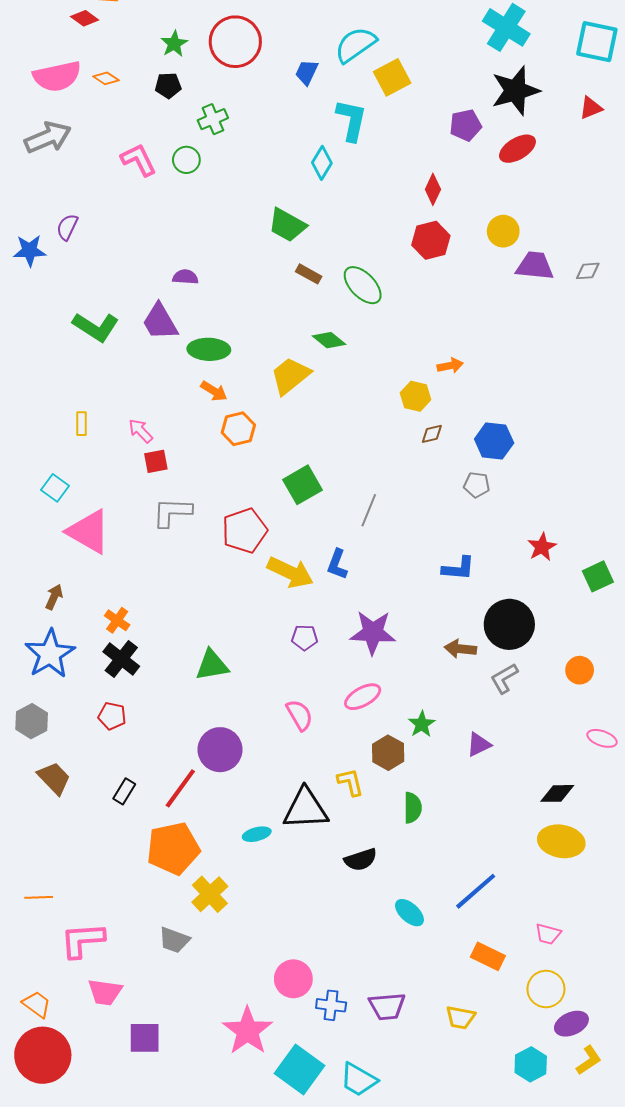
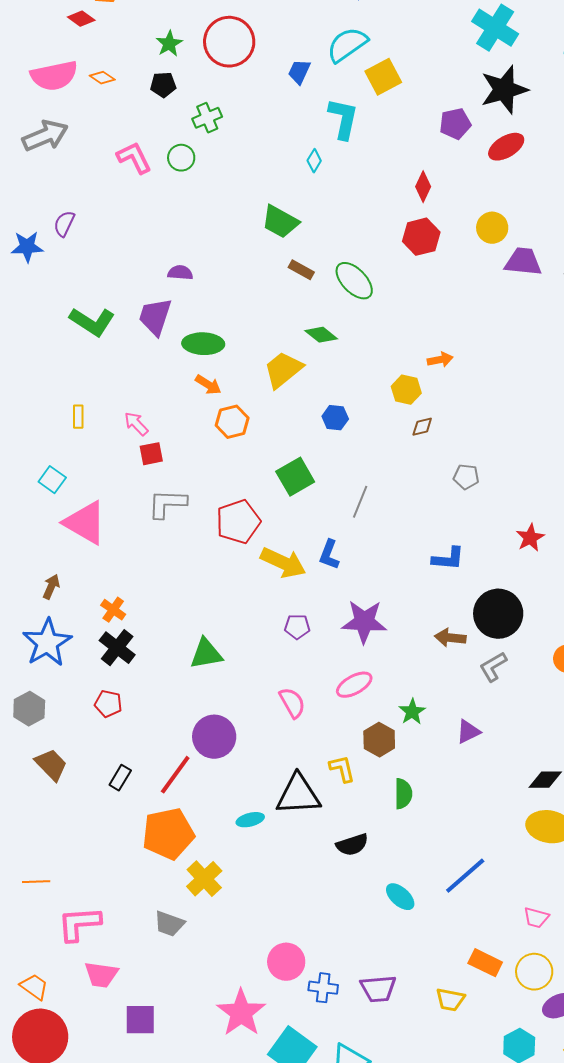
cyan diamond: (322, 163) -> (314, 161), size x0.7
purple trapezoid: (160, 322) -> (155, 317), turned 48
blue hexagon: (494, 441) -> (335, 418), moved, size x0.7
orange rectangle: (488, 956) -> (485, 963), moved

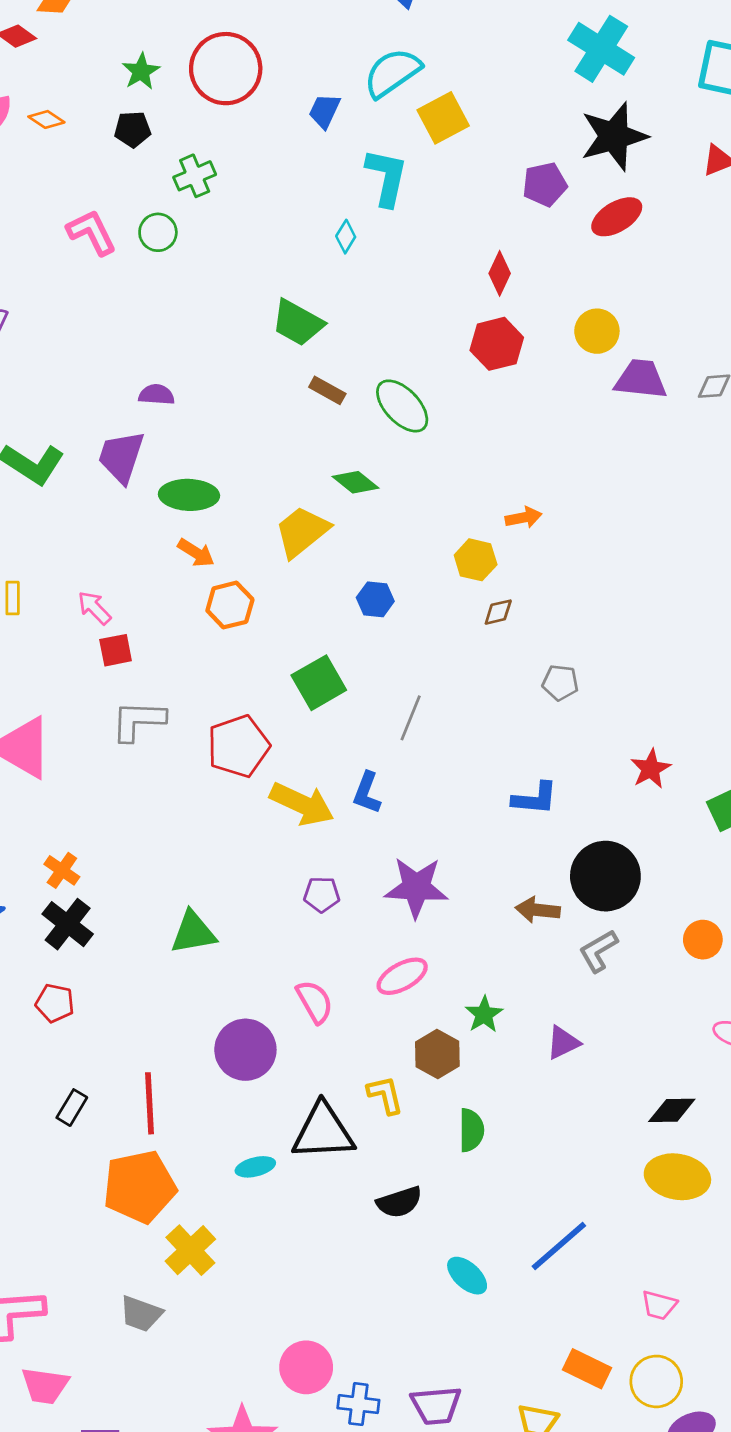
purple circle: (214, 737) -> (245, 1050), moved
red line: (175, 775) -> (149, 1103), turned -39

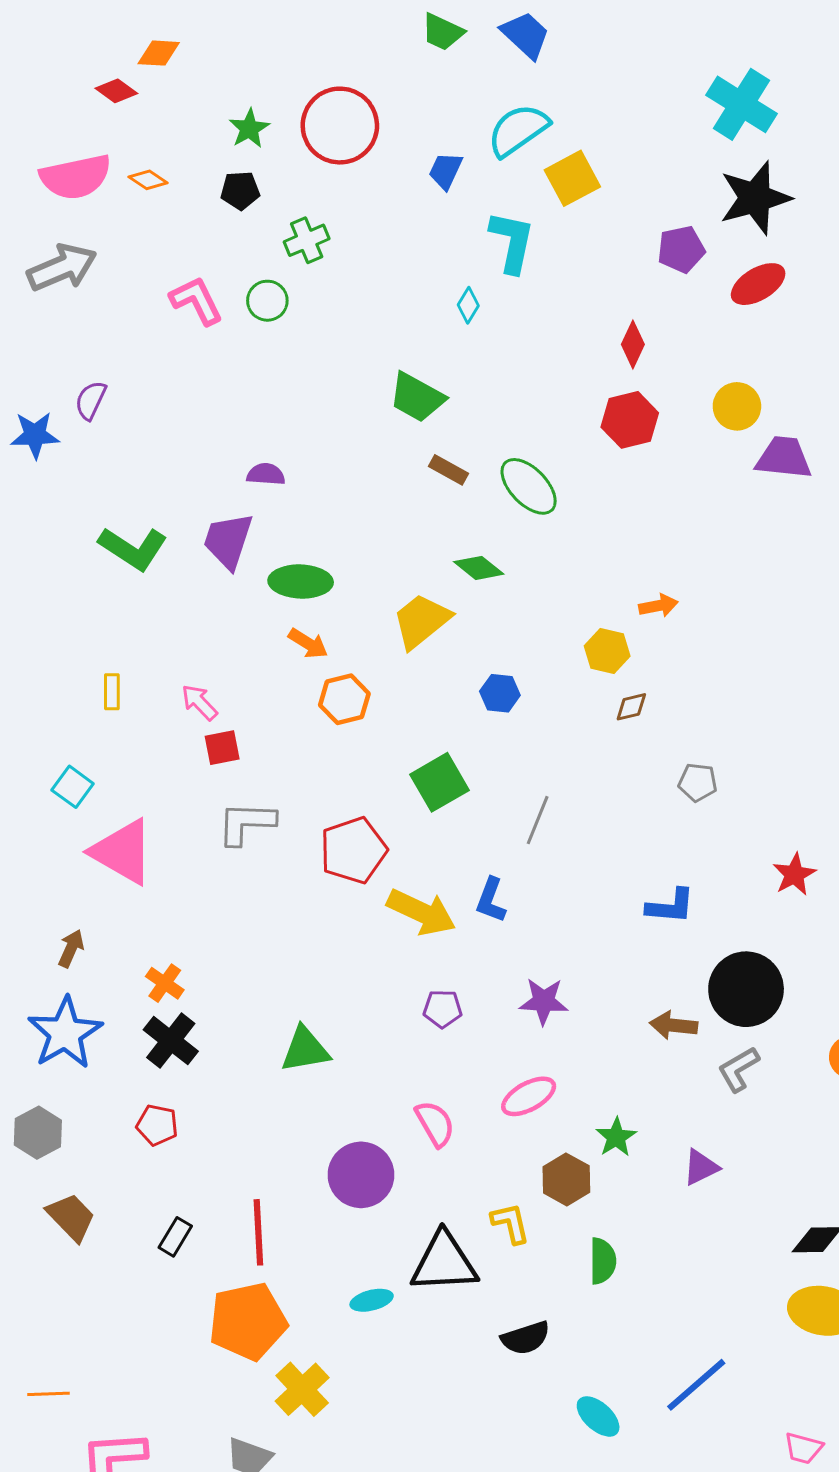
purple star: (416, 887) -> (544, 1001), size x0.7

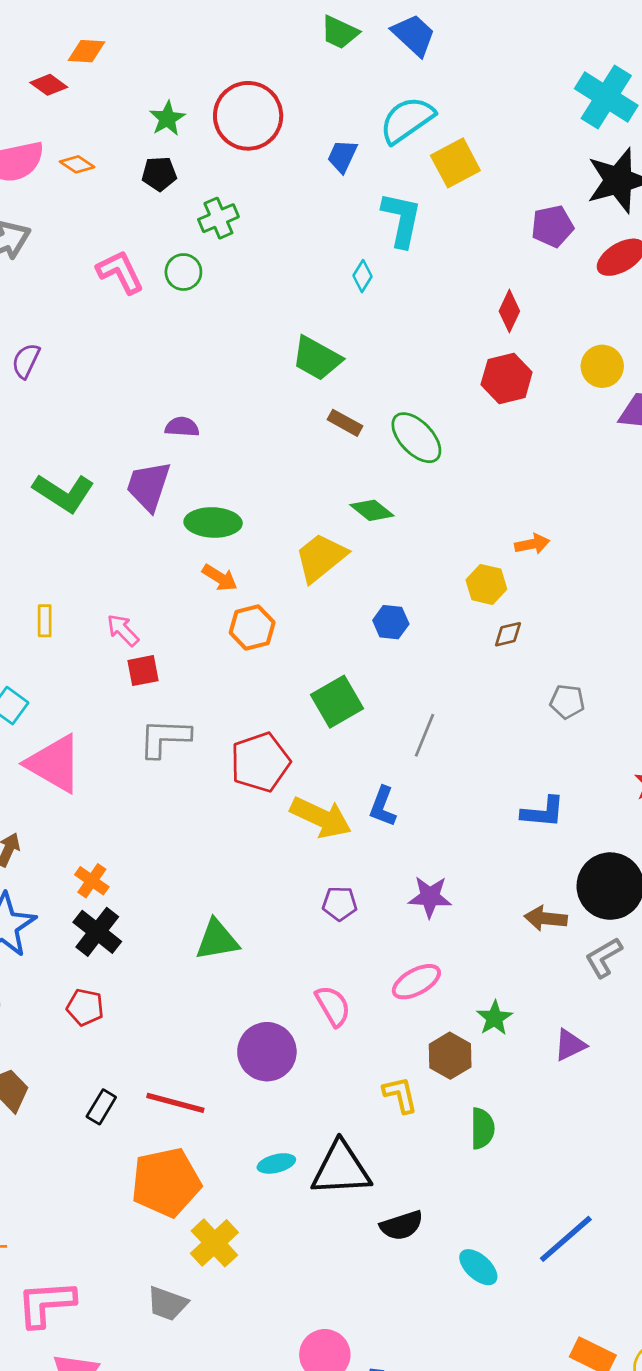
red line: (258, 1232) -> (175, 1103), turned -72
black triangle: (444, 1262) -> (341, 1169), moved
black semicircle: (526, 1338) -> (402, 1225), moved

